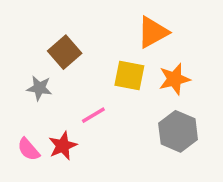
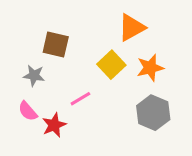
brown square: (65, 52) -> (56, 45), turned -36
yellow square: (129, 75) -> (111, 65), turned 36
pink semicircle: (29, 149) -> (28, 111), moved

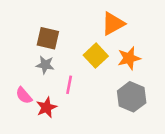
gray star: (34, 76) -> (45, 65), moved
pink line: (80, 99) -> (69, 85), turned -48

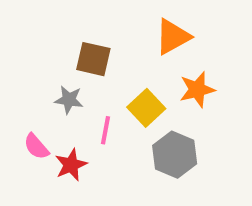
brown square: (48, 38) -> (93, 59), moved
yellow square: (96, 56) -> (146, 108), moved
gray hexagon: (132, 97) -> (175, 155), moved

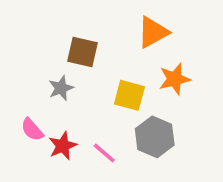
gray star: (69, 100) -> (61, 88), turned -30
yellow square: (146, 108) -> (129, 95), turned -32
pink line: (106, 130) -> (104, 153), moved, turned -60

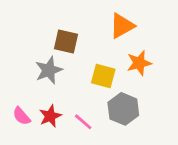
gray star: (61, 88) -> (49, 70), size x1.4
pink semicircle: (32, 130) -> (22, 116), moved

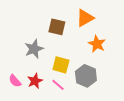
brown square: (66, 42) -> (57, 27), moved
orange star: (139, 63) -> (97, 44), turned -30
yellow square: (103, 76) -> (61, 65), moved

